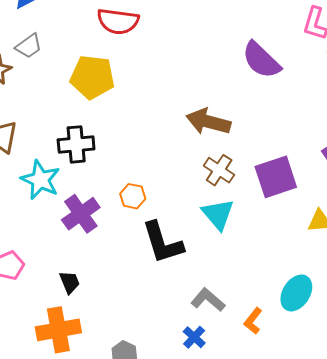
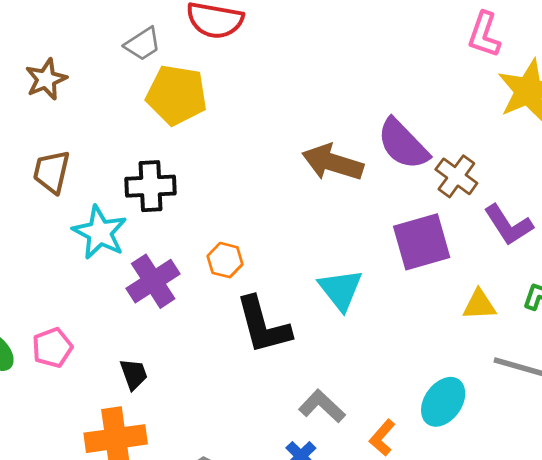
gray trapezoid: (29, 46) -> (143, 44), moved
purple semicircle: (261, 60) -> (403, 144), moved
brown cross: (219, 170) -> (456, 176), moved

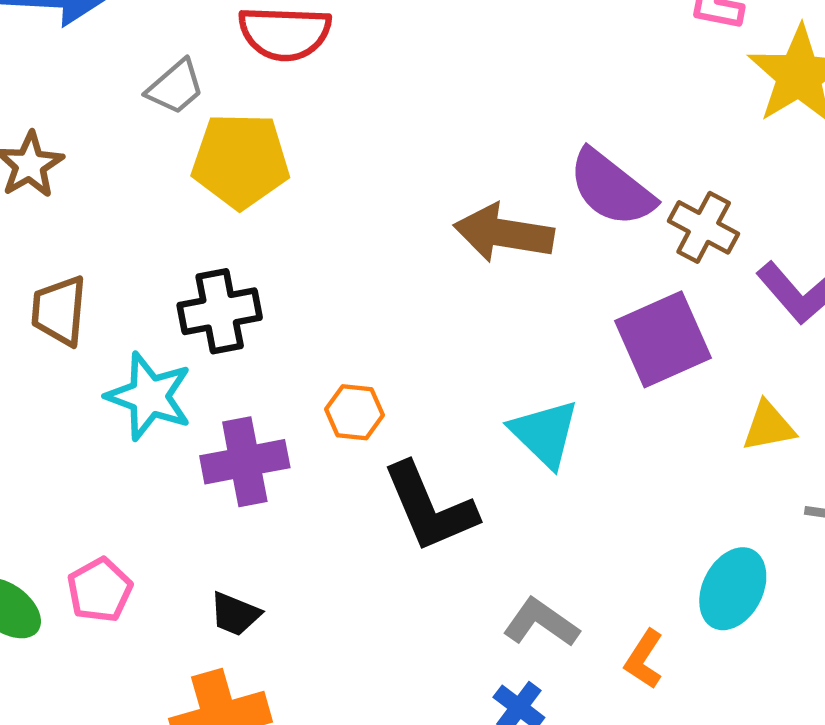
purple cross: (153, 281) -> (245, 462), turned 30
black trapezoid: (134, 374) -> (235, 614), turned 140

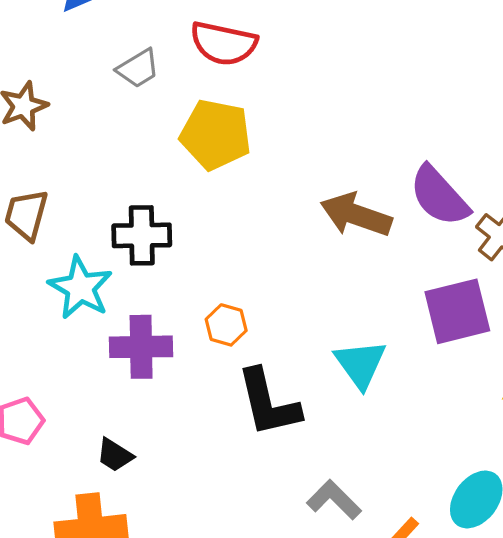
yellow pentagon: (241, 161) -> (216, 135), moved

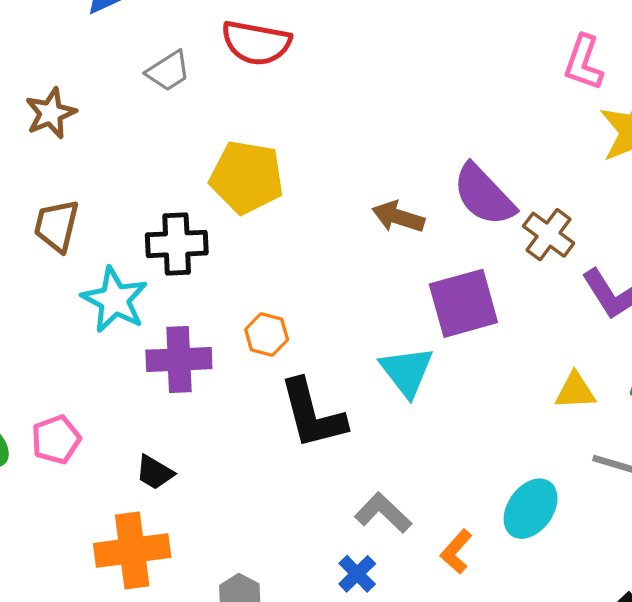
yellow pentagon: (216, 135) -> (247, 177), moved
brown arrow: (356, 215) -> (398, 217), size x0.7
purple square: (457, 311) -> (463, 303), moved

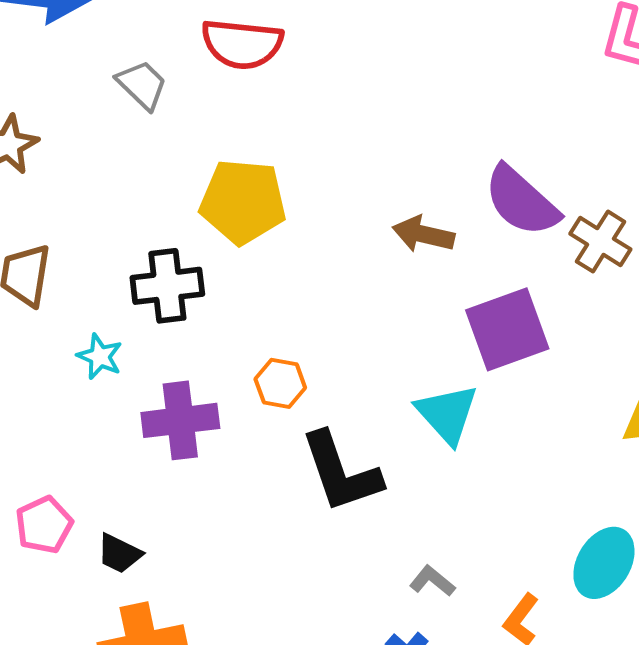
gray trapezoid: (168, 71) -> (142, 85), turned -99
cyan star: (115, 300) -> (100, 357), size x0.6
black trapezoid: (155, 472) -> (119, 554), moved
gray L-shape: (383, 513) -> (432, 581), size x0.7

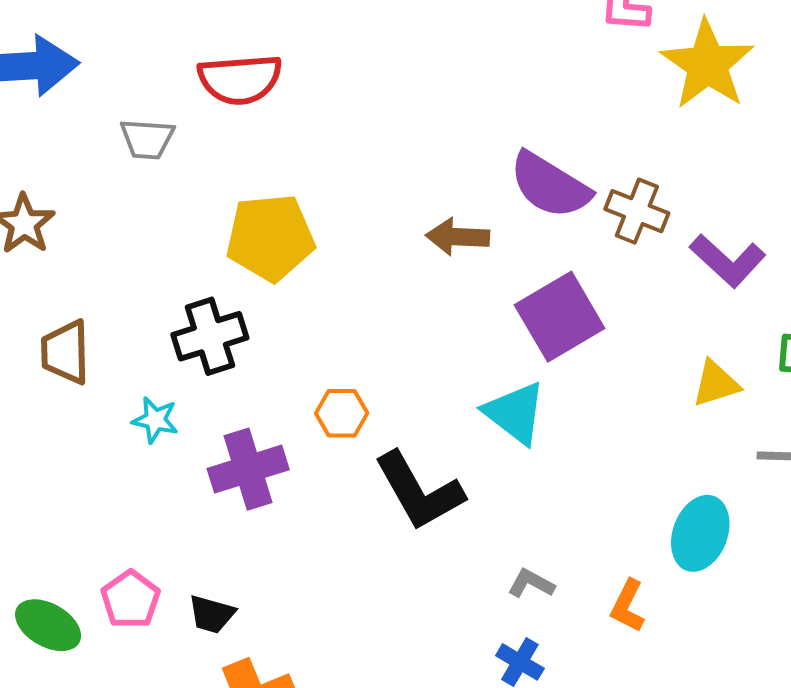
gray trapezoid: (142, 85) -> (147, 139), turned 150

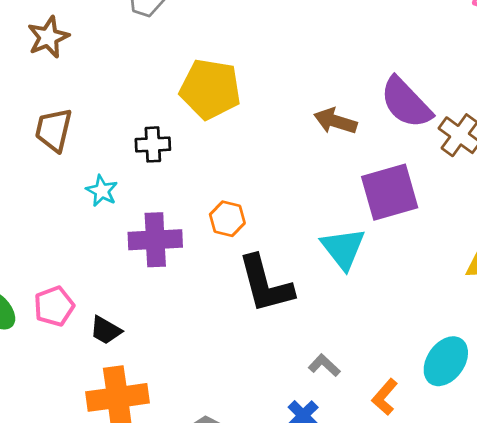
black cross: (210, 336) -> (153, 144), size x0.7

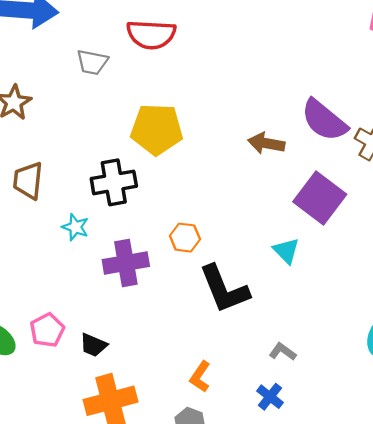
black cross: (153, 144) -> (114, 182), size x1.5
purple square: (390, 192) -> (320, 198), turned -30
cyan triangle: (343, 249) -> (286, 251), size x0.7
orange L-shape: (385, 397) -> (200, 377), moved

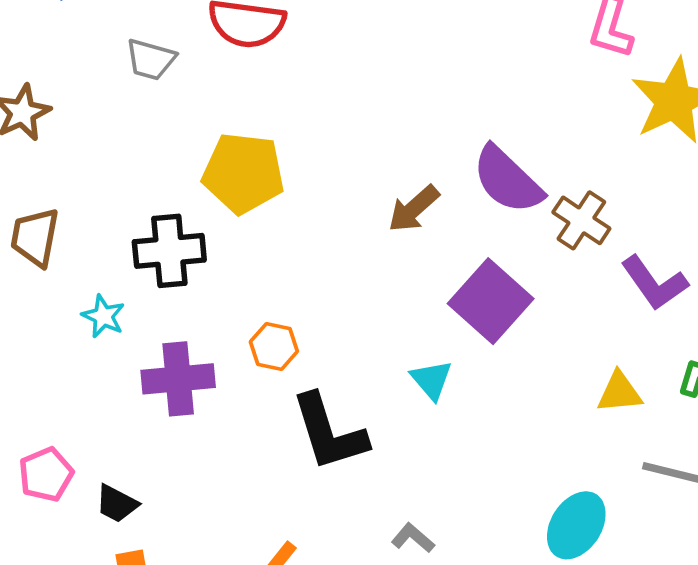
brown arrow: (266, 143) -> (414, 209), turned -56

